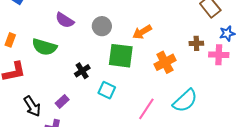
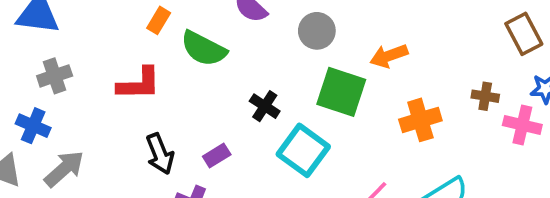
orange rectangle: (10, 40) -> (159, 20), moved
black cross: (82, 71) -> (265, 106), turned -35
cyan square: (107, 90) -> (303, 150), size x1.5

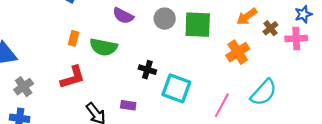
orange arrow: (389, 56) -> (247, 17), moved
green square: (341, 92) -> (198, 25), moved
brown cross: (485, 96) -> (270, 28), turned -32
purple rectangle: (217, 155) -> (128, 105), turned 56

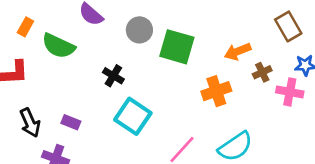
black cross: (147, 70) -> (113, 76), moved

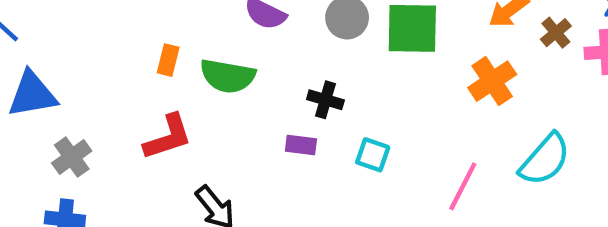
cyan square: (133, 116) -> (373, 155), size x0.6
purple rectangle: (71, 122) -> (301, 145), moved

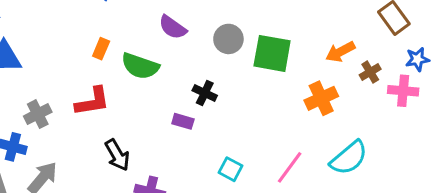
cyan square: (373, 155) -> (231, 169), moved
gray cross: (72, 157) -> (38, 114), moved

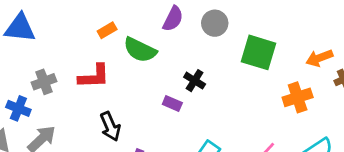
purple semicircle: (173, 27) -> (173, 19), turned -105
gray circle: (228, 39) -> (215, 23), moved
orange rectangle: (101, 49) -> (107, 30), turned 30

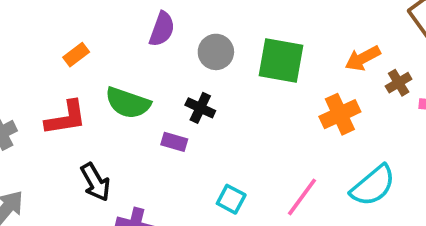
gray circle: (215, 23) -> (216, 52), moved
green semicircle: (140, 50) -> (128, 103), moved

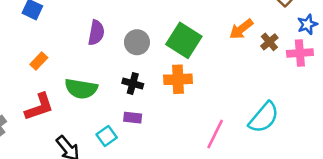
green square: (281, 60) -> (184, 40), turned 32
orange cross: (340, 114) -> (178, 79), moved, turned 32
purple rectangle: (174, 142) -> (133, 118), moved
cyan square: (231, 199) -> (107, 136), moved, turned 36

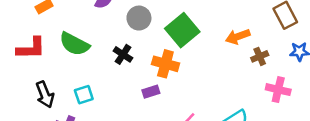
pink cross: (300, 53) -> (278, 90), moved
purple rectangle: (133, 118) -> (151, 92), moved, turned -42

